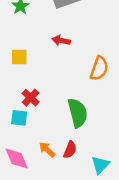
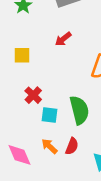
red arrow: (61, 40) -> (63, 39), turned -49
cyan square: (19, 118) -> (49, 115), moved

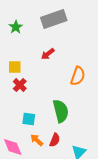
red cross: (33, 95) -> (20, 85), moved
cyan square: (49, 115) -> (29, 119), moved

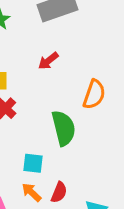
green semicircle: (61, 111) -> (64, 128), moved
cyan square: (29, 119) -> (33, 163), moved

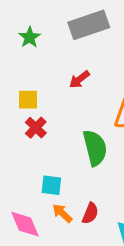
cyan square: (33, 163) -> (51, 185), moved

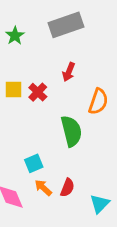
red arrow: (79, 79) -> (69, 72), moved, turned -30
red cross: (36, 128) -> (38, 92), moved
cyan square: (51, 185) -> (34, 163), turned -30

